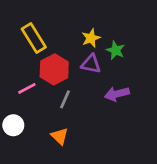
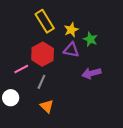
yellow rectangle: (34, 38) -> (45, 21), moved
gray line: (65, 99) -> (41, 82), moved

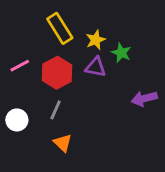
pink line: (21, 69) -> (20, 66), moved
purple arrow: (91, 73) -> (144, 99), moved
white circle: (11, 98) -> (17, 120), moved

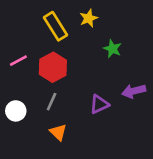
yellow star: (96, 40) -> (89, 18), moved
purple triangle: (96, 67) -> (99, 104), moved, turned -36

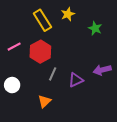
green star: (112, 49) -> (95, 28), moved
gray line: (52, 102) -> (53, 74), moved
orange triangle: (58, 132) -> (44, 101), turned 32

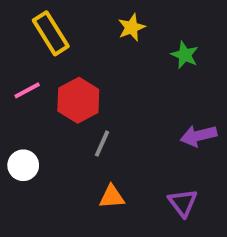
yellow rectangle: (42, 20) -> (51, 33), moved
purple triangle: (76, 80) -> (183, 203), moved, turned -42
orange triangle: (44, 101) -> (112, 197), moved, turned 40

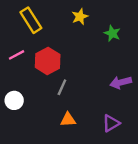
purple triangle: (183, 203) -> (111, 123), turned 36

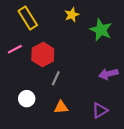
green star: (112, 33) -> (101, 30), size x1.5
white circle: (14, 100) -> (27, 99), moved

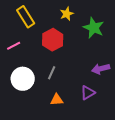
red hexagon: (43, 55) -> (53, 40), moved
white circle: (27, 99) -> (23, 79), moved, size x1.5
purple triangle: (100, 110) -> (88, 93), moved

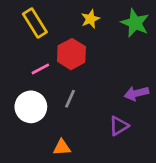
green star: (94, 28) -> (135, 23), moved
pink line: (14, 46) -> (40, 69), moved
orange triangle: (57, 100) -> (62, 147), moved

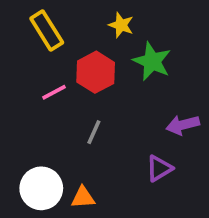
yellow star: (90, 19) -> (121, 25), turned -30
green star: (135, 23) -> (152, 61), moved
white circle: (31, 107) -> (41, 188), moved

